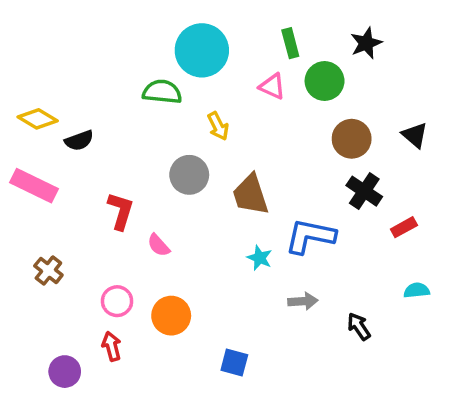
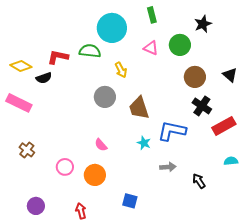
green rectangle: (290, 43) -> (152, 15), moved
red L-shape: (121, 211) -> (58, 57), moved, turned -95
red rectangle: (404, 227) -> (224, 126), size x1.6
pink semicircle: (159, 245) -> (101, 145), moved
red arrow: (112, 346) -> (81, 211), moved

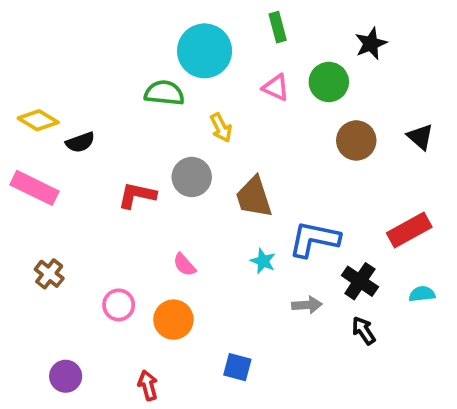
red L-shape: (58, 57) -> (137, 195), moved
black cross: (202, 106) -> (360, 281), moved

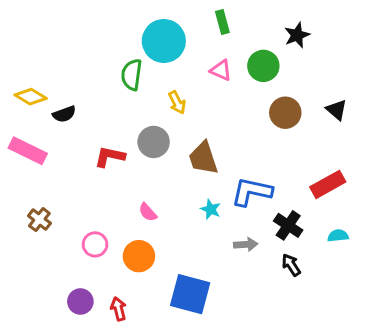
green semicircle: (164, 93) -> (132, 75), turned -88
blue square: (237, 367) -> (190, 294), size x1.8
purple circle: (66, 376) -> (80, 302), moved

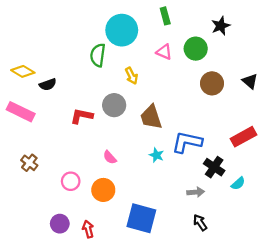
cyan semicircle: (338, 236) -> (238, 183), moved, turned 144
gray arrow: (246, 244) -> (196, 192), moved
black arrow: (291, 265) -> (200, 223), moved

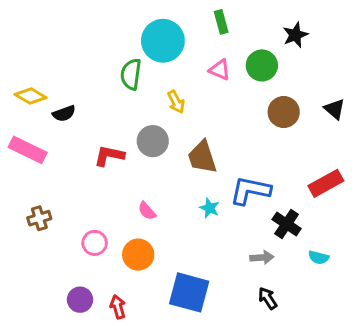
brown cross: (29, 163) -> (39, 218), turned 35
cyan semicircle: (238, 183) -> (319, 257), moved, turned 56

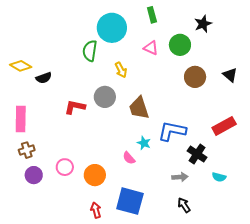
pink rectangle: (28, 150) -> (21, 119), moved, turned 65
pink semicircle: (147, 211) -> (129, 158), moved
purple circle: (80, 300) -> (34, 175), moved
red arrow: (118, 307) -> (96, 210), moved

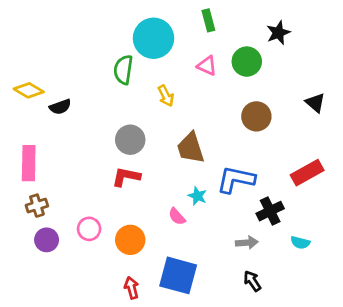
brown circle: (195, 77) -> (256, 116), moved
gray circle: (105, 97) -> (130, 140), moved
red L-shape: (75, 107) -> (126, 177), moved
black cross: (197, 154) -> (270, 211), turned 30

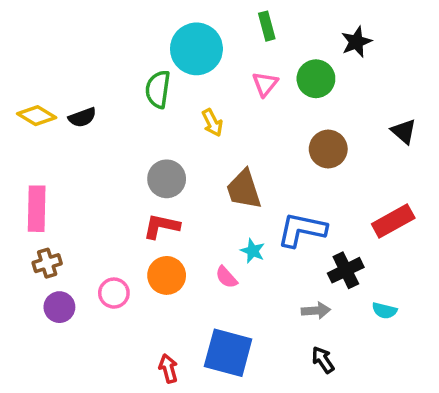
pink triangle: (207, 66) -> (265, 84), turned 45
black semicircle: (60, 107) -> (82, 117), moved
orange circle: (130, 240) -> (167, 275), moved

